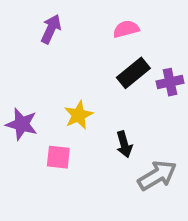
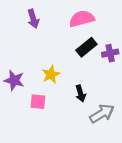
purple arrow: (51, 29) -> (33, 19), turned 138
pink semicircle: (126, 29) -> (82, 19), size x1.5

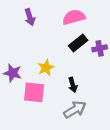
pink square: (38, 102) -> (34, 92), size x1.5
gray arrow: (102, 114) -> (75, 110), moved

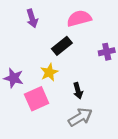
black rectangle: (78, 43) -> (62, 46), moved
pink square: (34, 92) -> (37, 99), turned -30

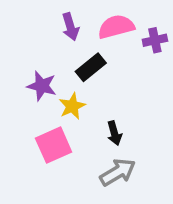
purple arrow: (32, 18) -> (70, 27), moved
purple cross: (107, 52) -> (155, 40), moved
purple star: (14, 78) -> (42, 86), moved

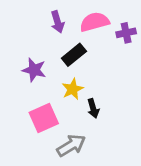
yellow star: (72, 106) -> (73, 89), moved
gray arrow: (118, 172) -> (71, 145), moved

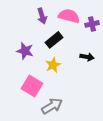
pink semicircle: (95, 22) -> (69, 16), turned 30
black arrow: (93, 108) -> (87, 57), moved, turned -64
pink square: (44, 118) -> (32, 86), turned -35

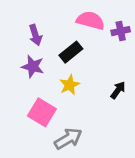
purple arrow: (42, 16) -> (35, 35), moved
black arrow: (87, 57) -> (118, 90), moved, turned -64

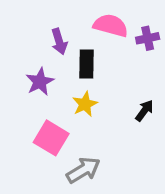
purple arrow: (35, 35) -> (59, 41), moved
black rectangle: (71, 52) -> (87, 64), turned -50
purple star: (33, 66) -> (40, 82), turned 30

